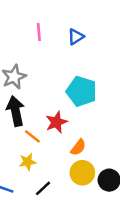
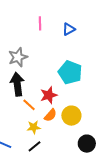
orange semicircle: (78, 147) -> (50, 115), moved
yellow star: (28, 162) -> (34, 127), moved
yellow circle: (82, 173) -> (71, 116), moved

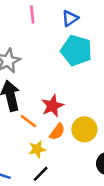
cyan pentagon: (70, 72) -> (76, 50), moved

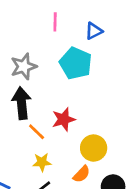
cyan pentagon: (76, 50) -> (76, 63), moved
orange semicircle: (57, 132) -> (82, 174), moved

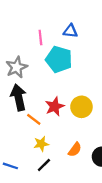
pink line: (55, 22) -> (40, 37), moved
blue triangle: (94, 31) -> (70, 31), turned 40
yellow circle: (94, 148) -> (81, 107), moved

